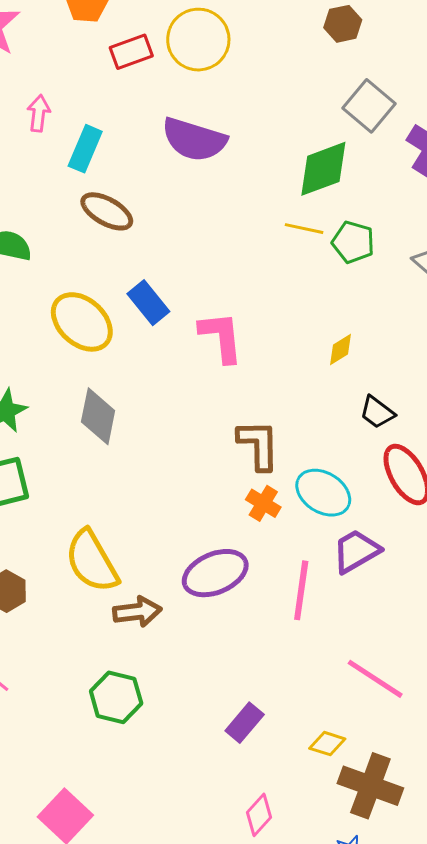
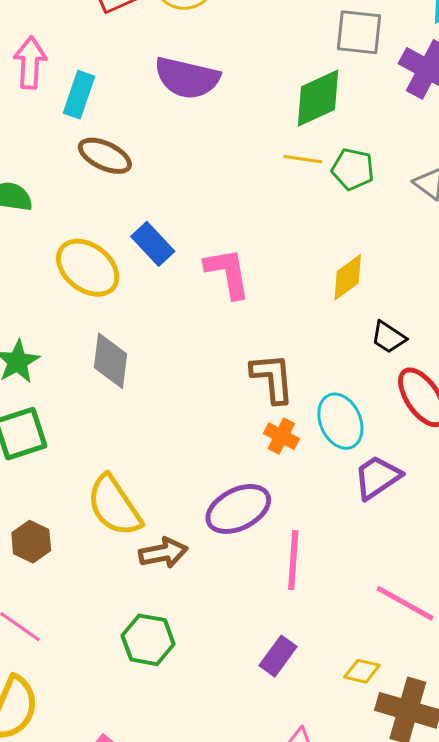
gray square: (369, 106) -> (359, 32), turned -30
pink arrow: (39, 113) -> (30, 63), size x1.4
yellow diamond: (341, 349) -> (348, 277), size x1.4
cyan ellipse: (323, 493) -> (340, 421), turned 38
pink line: (301, 590) -> (293, 560), moved

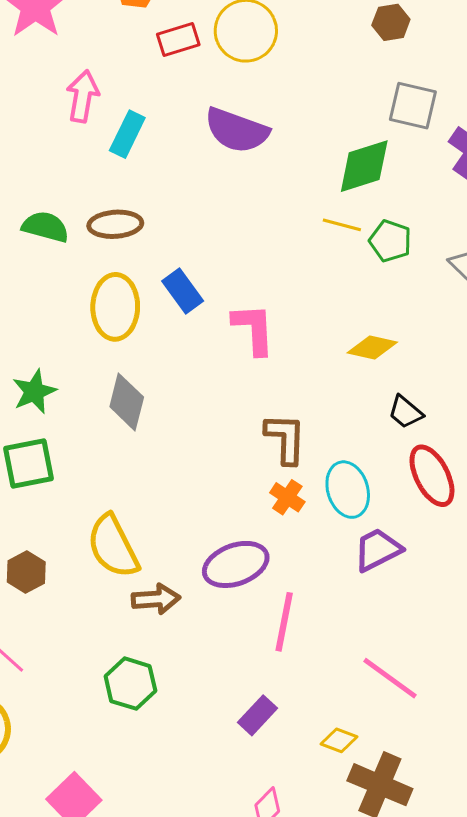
brown ellipse: (105, 156) -> (115, 224), moved, turned -36
yellow ellipse: (88, 268) -> (115, 307), turned 46
yellow diamond: (348, 277) -> (372, 347), turned 42

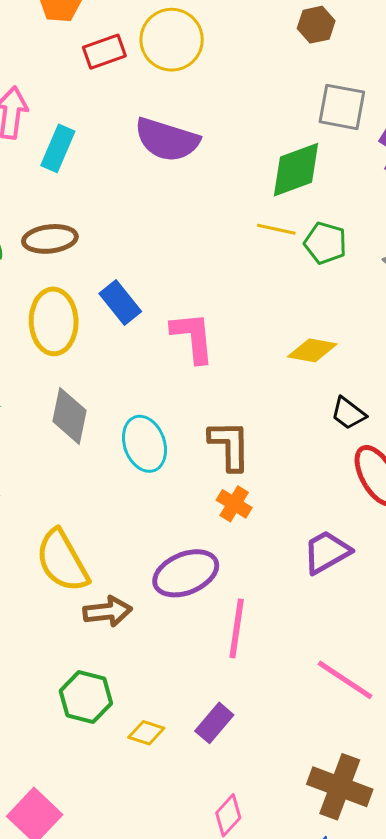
cyan ellipse: (348, 490) -> (144, 444), moved
yellow diamond: (339, 740) -> (146, 733), moved

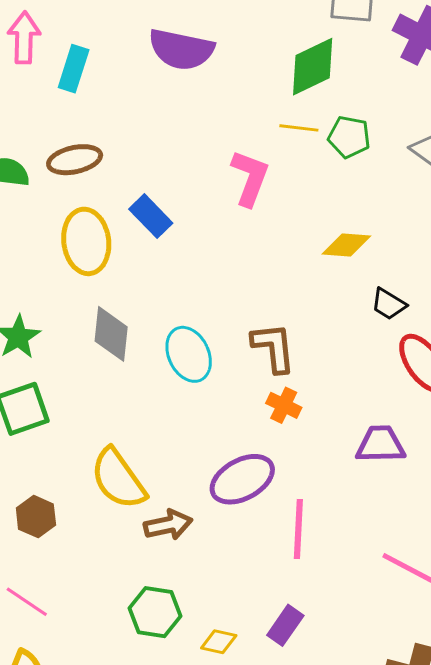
pink L-shape: (193, 337) -> (250, 178), moved, turned 32
purple trapezoid: (327, 552) -> (381, 444), turned 34

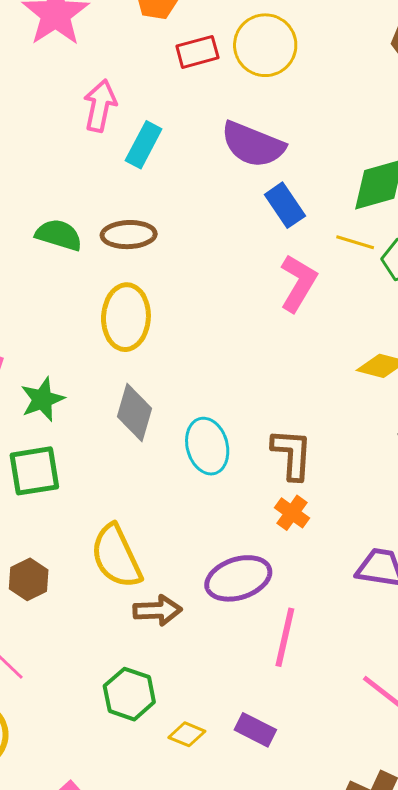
blue rectangle: (151, 216) -> (285, 205), moved
purple rectangle: (285, 625) -> (255, 730), turned 72

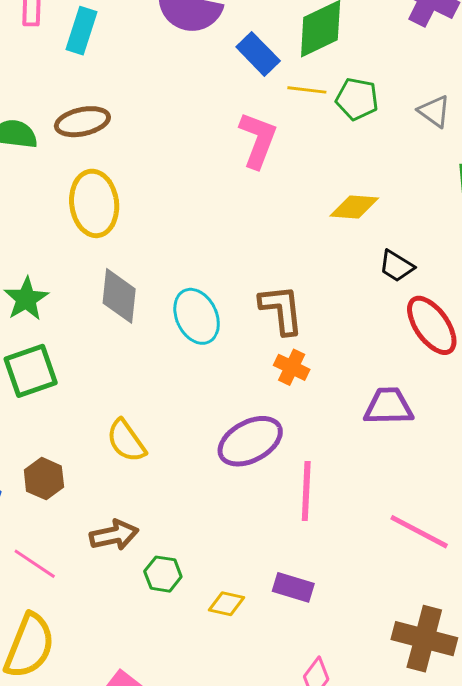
blue rectangle: (285, 205) -> (258, 54), moved
yellow semicircle: (116, 556) -> (126, 441), size x0.7
brown arrow: (157, 610) -> (114, 535), moved
green hexagon: (129, 694) -> (163, 574), size x0.7

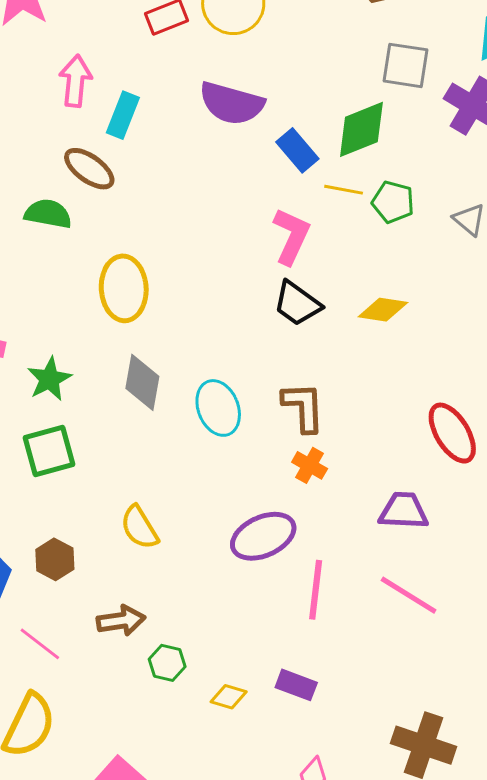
brown ellipse: (82, 122) -> (89, 169), moved, turned 44
black trapezoid: (397, 266) -> (297, 304), moved, size x1.4
pink line: (419, 532) -> (409, 595), moved

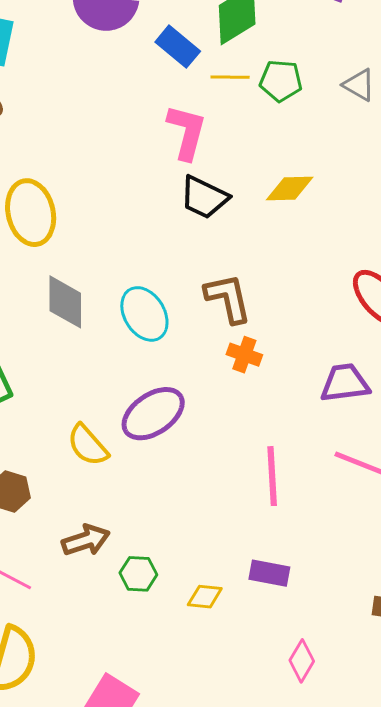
purple ellipse: (263, 536) -> (153, 414), moved

